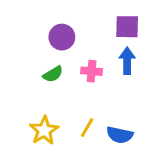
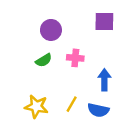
blue arrow: (127, 61) -> (104, 80), moved
yellow star: (44, 130) -> (36, 106), turned -30

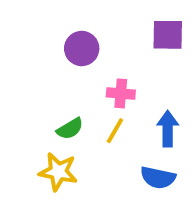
green semicircle: (44, 60) -> (70, 129), moved
yellow line: (72, 104) -> (115, 131), moved

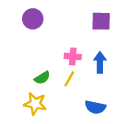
purple circle: (82, 49) -> (33, 19), moved
blue arrow: (168, 129) -> (100, 62), moved

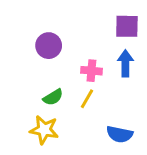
purple circle: (33, 19) -> (49, 46), moved
blue arrow: (100, 62) -> (125, 63), moved

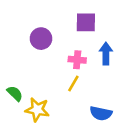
purple square: (127, 26) -> (86, 22), moved
green semicircle: (53, 97) -> (15, 93), moved, turned -105

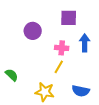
yellow star: (37, 110) -> (45, 92), moved

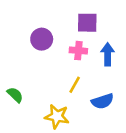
pink cross: (62, 48) -> (78, 51), moved
blue semicircle: (81, 91) -> (102, 101), moved, turned -30

